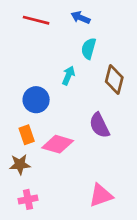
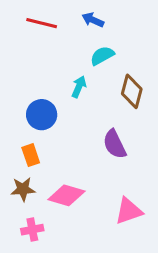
cyan semicircle: (89, 48) -> (102, 56), turned 45
pink diamond: (58, 144) -> (66, 195), moved
pink triangle: (101, 195) -> (129, 211), moved

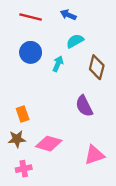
blue circle: (42, 115) -> (31, 52), moved

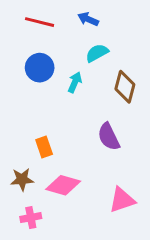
orange rectangle: (23, 114) -> (44, 147), moved

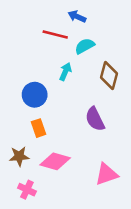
red line: (40, 22) -> (55, 34), moved
blue circle: (40, 68) -> (35, 95), moved
pink cross: (31, 218) -> (27, 190), turned 36

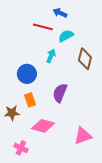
purple semicircle: (95, 119) -> (60, 93), moved, turned 48
brown star: (19, 156) -> (12, 113), moved

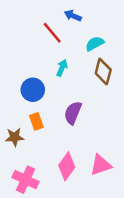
red line: (43, 27) -> (52, 33), turned 36
cyan semicircle: (66, 36) -> (95, 44), moved
pink diamond: (43, 126) -> (67, 166), moved, turned -70
pink cross: (21, 148) -> (25, 180), size x1.5

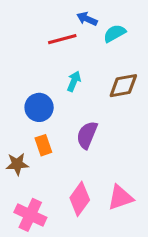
red line: (52, 33) -> (62, 39), turned -65
cyan semicircle: (95, 44) -> (115, 33), moved
brown diamond: (103, 72) -> (123, 86), turned 65

